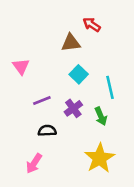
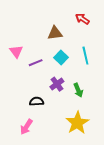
red arrow: (92, 25) -> (82, 19), moved
cyan line: (110, 87) -> (85, 56), moved
purple line: (42, 101) -> (36, 63), moved

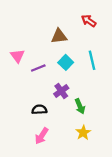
green arrow: (78, 90) -> (80, 106), moved
yellow star: (77, 123) -> (83, 133), size x0.6
pink arrow: (26, 127) -> (42, 136), moved

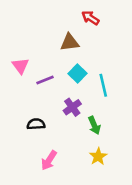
red arrow: (89, 21) -> (90, 18), moved
cyan line: (92, 60) -> (103, 85), moved
black semicircle: (39, 110) -> (36, 124), moved

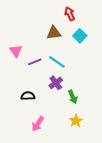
red arrow: (90, 18) -> (70, 14), turned 32
cyan square: (77, 74) -> (80, 36), moved
cyan line: (103, 85) -> (57, 62), moved, turned -42

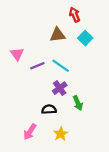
black semicircle: (28, 96) -> (49, 109), moved
yellow star: (76, 121) -> (61, 134), moved
pink arrow: (38, 124) -> (30, 132), moved

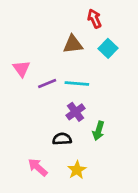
cyan line: (61, 66) -> (77, 83), turned -30
green arrow: (78, 103) -> (98, 131), turned 40
pink arrow: (30, 132) -> (38, 167), turned 98

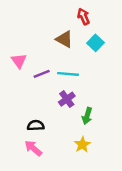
brown triangle: (73, 44) -> (64, 39), turned 36
black semicircle: (62, 139) -> (36, 125), moved
yellow star: (77, 170) -> (82, 145), moved

